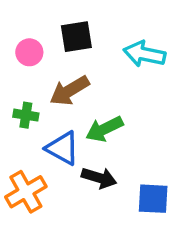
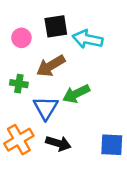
cyan arrow: (144, 54) -> (88, 39), moved
blue triangle: (62, 148) -> (46, 108), turned 32
black arrow: (99, 178) -> (58, 143), moved

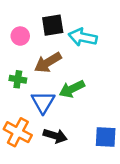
orange cross: (19, 140) -> (18, 132), turned -32

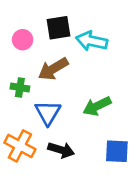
green arrow: (72, 89) -> (97, 106), moved

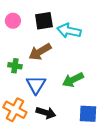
pink circle: (23, 40) -> (13, 21), moved

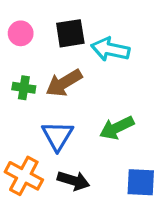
green cross: (15, 66) -> (24, 88), moved

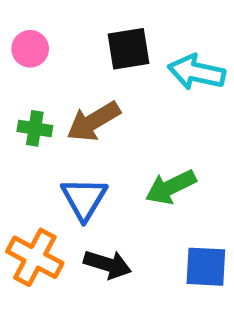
black square: (70, 33) -> (129, 49), moved
cyan arrow: (110, 49) -> (196, 72), moved

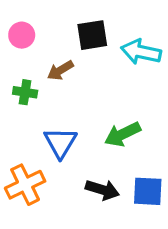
brown arrow: (93, 121) -> (60, 70), moved, size x0.7
orange cross: (35, 257) -> (25, 185), turned 36
black arrow: (107, 264) -> (102, 190), moved

